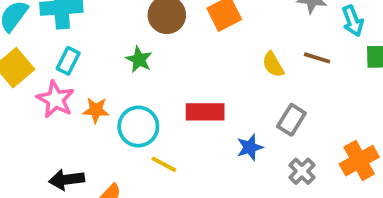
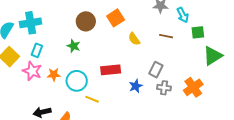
yellow semicircle: (273, 65) -> (134, 39), moved
gray cross: (302, 171) -> (164, 88), moved, turned -32

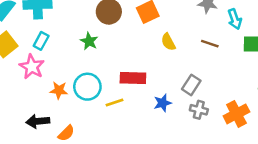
orange star: (54, 74) -> (59, 90), moved
yellow line: (92, 99) -> (115, 102), moved, turned -48

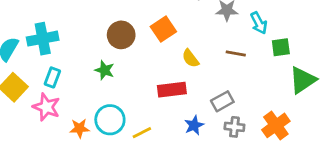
red rectangle: (133, 78) -> (172, 90), moved
gray rectangle: (191, 85) -> (222, 101), turned 36

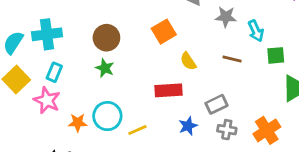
brown circle: (121, 35) -> (106, 38), moved

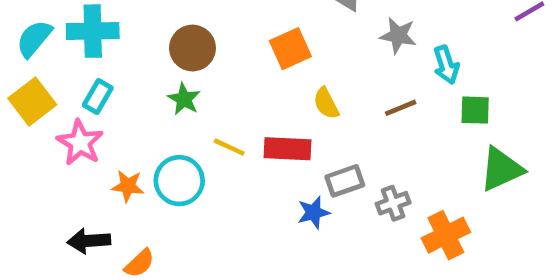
brown line: (232, 59) -> (401, 108), turned -42
gray rectangle: (216, 104) -> (345, 181), moved
yellow line: (137, 130) -> (229, 147), moved, turned 42
gray cross: (227, 130) -> (393, 203), moved, turned -36

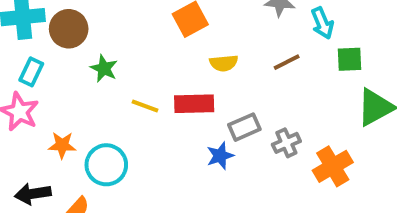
brown circle: (192, 48) -> (69, 29), moved
yellow semicircle: (326, 103) -> (224, 63), turned -64
cyan circle: (179, 181) -> (106, 165), moved

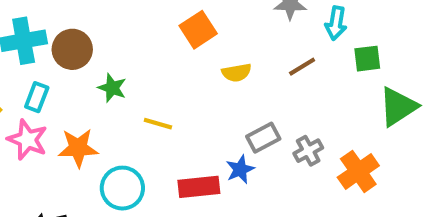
cyan arrow: (322, 23) -> (336, 23), turned 36
red rectangle: (194, 104) -> (199, 187), moved
orange star: (62, 145) -> (78, 148), moved, size x1.4

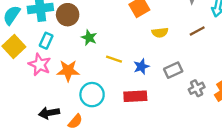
gray cross: (308, 151) -> (197, 88), moved
blue star: (240, 169) -> (141, 67), moved

